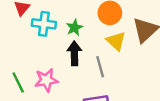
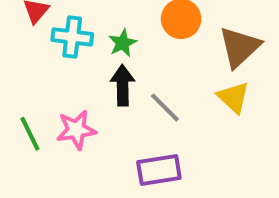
yellow triangle: (116, 41) -> (233, 97), moved
gray line: (100, 67) -> (165, 108), turned -30

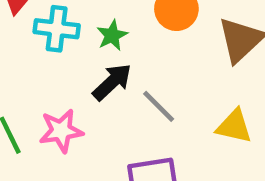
black arrow: (123, 85) -> (112, 82), turned 48
yellow triangle: (233, 97) -> (234, 126), moved, turned -30

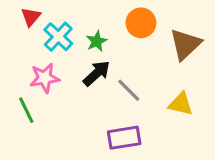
cyan cross: (57, 29) -> (58, 37), turned 36
pink star: (61, 131) -> (45, 78), moved

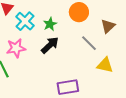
brown triangle: (185, 44) -> (108, 26), size x0.7
gray line: (129, 90) -> (89, 43), moved

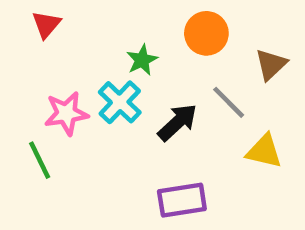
cyan cross: (25, 21) -> (120, 102), moved
black arrow: (50, 45) -> (178, 122), moved

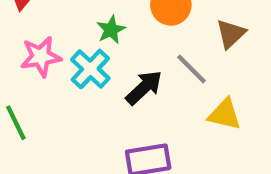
pink star: (66, 113) -> (41, 57), moved

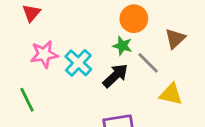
green star: (111, 30) -> (122, 46), moved, turned -30

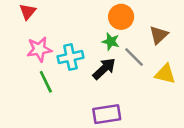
cyan cross: (78, 63) -> (70, 57), turned 35
yellow triangle: (171, 94) -> (165, 74), moved
green line: (27, 100) -> (46, 82), moved

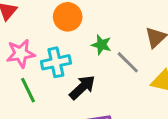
orange circle: (121, 17) -> (68, 17), moved
black arrow: (104, 69) -> (82, 87), moved

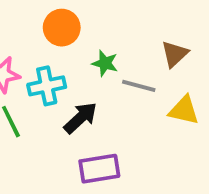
gray line: (128, 62) -> (139, 86), turned -30

